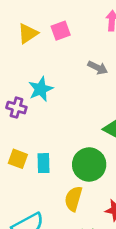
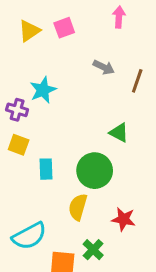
yellow square: (18, 159) -> (19, 145), moved

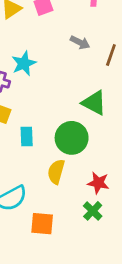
green triangle: (119, 133) -> (94, 103), size x1.4
green cross: (93, 250) -> (93, 211), moved

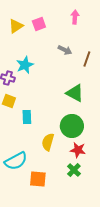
green circle: (72, 138) -> (72, 126), moved

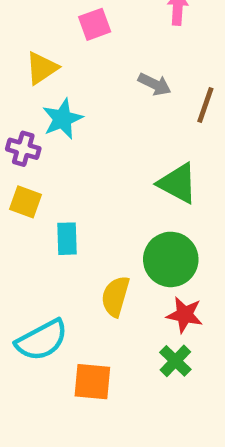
yellow triangle: (16, 26) -> (42, 68), moved

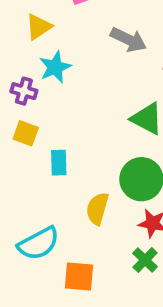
gray arrow: (155, 84) -> (129, 40), size x1.4

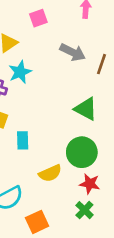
yellow semicircle: (97, 209) -> (50, 173), turned -130
orange square: (79, 277) -> (37, 222), turned -30

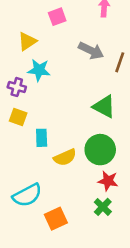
cyan star: (20, 72) -> (39, 70), turned 30
yellow semicircle: (50, 173) -> (65, 157), moved

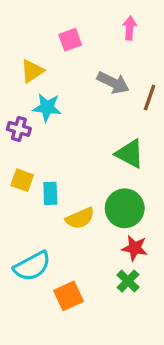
yellow square: (18, 117) -> (22, 180), moved

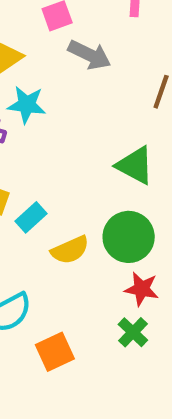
gray arrow: (113, 83) -> (90, 55), moved
cyan rectangle: (50, 193) -> (31, 217), turned 50

